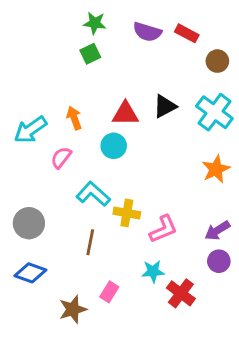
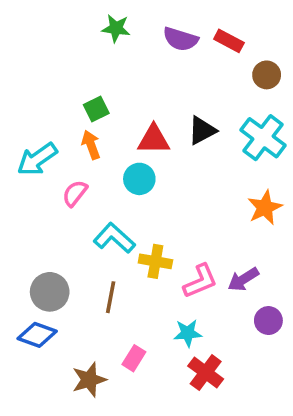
green square: (90, 54) -> (96, 109), moved
gray circle: (29, 223) -> (50, 292), moved
purple arrow: (217, 231) -> (243, 279), moved
red cross: (181, 293) -> (206, 373), moved

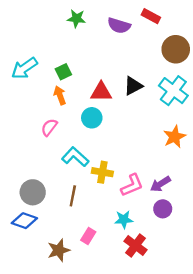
red rectangle: (229, 41) -> (151, 16), moved
brown circle: (267, 75) -> (176, 49), size x1.5
cyan arrow: (37, 159) -> (24, 68), moved
purple circle: (268, 321) -> (163, 209), moved

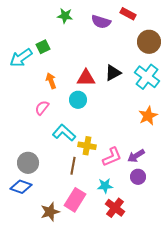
green square: (63, 72) -> (43, 47), moved
brown line: (73, 196) -> (73, 166), moved
pink rectangle: (88, 236) -> (75, 200), size x1.6

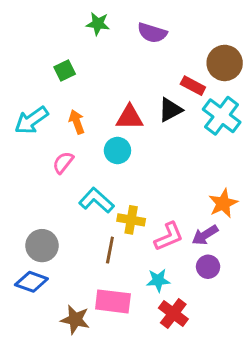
red rectangle: (128, 14) -> (193, 86), moved
cyan arrow: (21, 58) -> (31, 120), moved
orange star: (148, 116) -> (223, 203), moved
pink rectangle: (75, 200) -> (113, 301), turned 65
brown star: (50, 212) -> (75, 320), turned 30

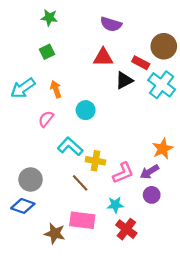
green star: (98, 24) -> (49, 18), moved
red triangle: (130, 117) -> (103, 57), moved
brown line: (110, 250) -> (80, 183), turned -54

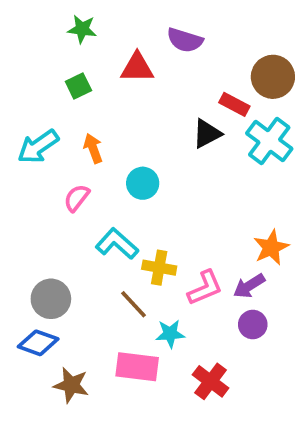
red triangle: (103, 57) -> (137, 68), moved
cyan star: (115, 205) -> (170, 334), moved
brown star: (55, 233) -> (71, 385), moved

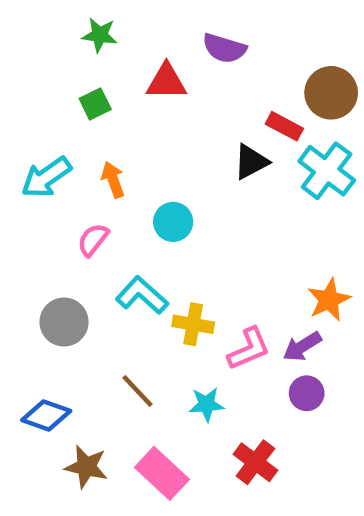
gray circle: (51, 299) -> (64, 322), moved
brown line: (133, 304) -> (137, 391), moved
pink rectangle: (137, 367) -> (162, 473), moved, turned 36

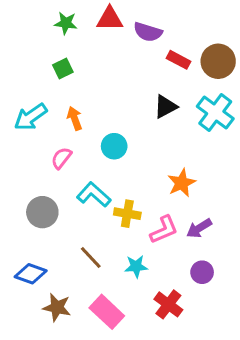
red triangle: (166, 82) -> (110, 19), moved
red rectangle: (284, 126) -> (179, 60), moved
orange star: (329, 300) -> (182, 183), moved
purple circle: (307, 393) -> (202, 272), moved

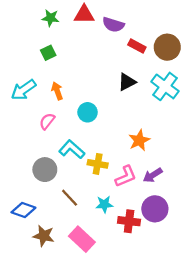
gray circle: (42, 212) -> (45, 170), moved
purple circle: (202, 272) -> (155, 209), size x1.5
red cross: (168, 304) -> (129, 221), moved, turned -30

